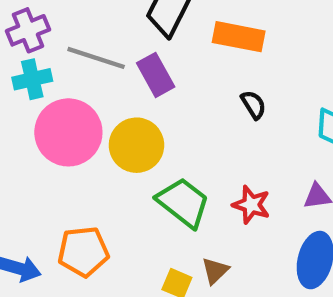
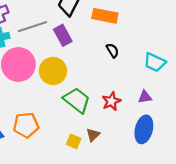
gray line: (96, 58) -> (32, 27), turned -36
red star: (251, 205) -> (111, 101), turned 30

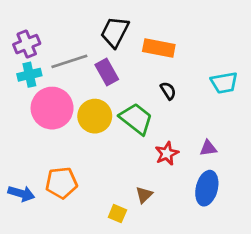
cyan trapezoid: (155, 62) -> (224, 83), moved, turned -35
green trapezoid: (77, 100) -> (136, 119), moved
yellow square: (74, 141) -> (117, 214), moved

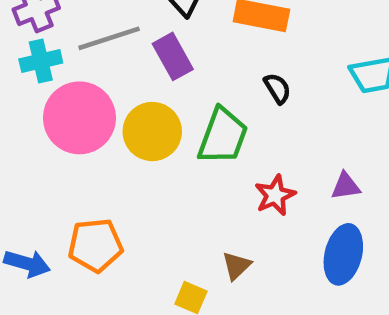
green trapezoid: (136, 119) -> (223, 136), turned 72

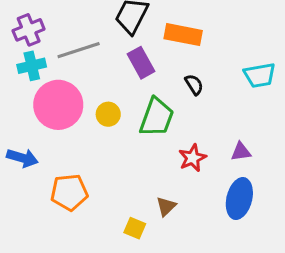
purple rectangle: (173, 56) -> (141, 63), moved
yellow circle: (152, 132) -> (108, 114), size x0.6
blue arrow: (27, 263) -> (22, 158), moved

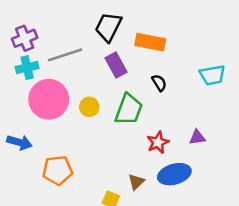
blue ellipse: (239, 199) -> (174, 174), moved, turned 60

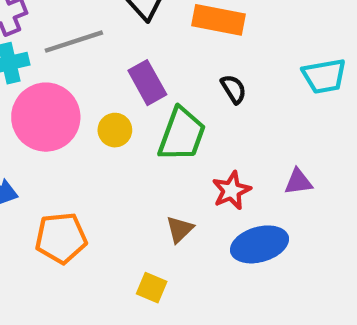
purple rectangle: (116, 65) -> (147, 83), moved
brown triangle: (136, 182) -> (180, 229), moved

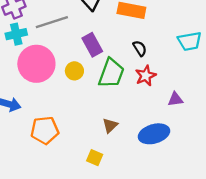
red star: (231, 190) -> (146, 76), moved

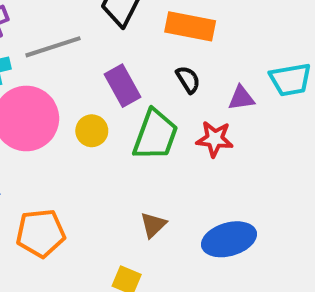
black semicircle: (140, 48) -> (188, 80), moved
red star: (146, 76) -> (215, 139), turned 30
purple triangle: (175, 99) -> (241, 98), moved

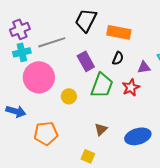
black semicircle: (188, 80) -> (118, 58), turned 56
yellow circle: (92, 131) -> (69, 96), moved
red star: (215, 139) -> (131, 87), turned -30

